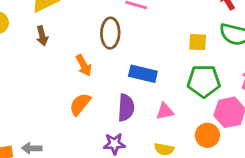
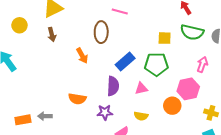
blue rectangle: (143, 74) -> (125, 61), turned -54
green pentagon: (204, 81) -> (156, 64), moved
orange semicircle: (80, 104) -> (77, 99), moved, turned -120

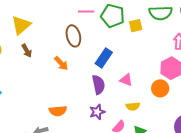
green pentagon: (156, 64) -> (113, 16), moved, turned 30
pink triangle: (141, 89) -> (126, 80), turned 48
orange semicircle: (77, 99) -> (58, 111), moved

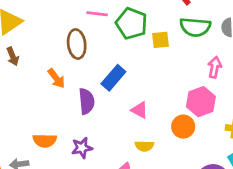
purple semicircle: (98, 85) -> (87, 101), moved
purple star: (97, 112) -> (82, 148), moved

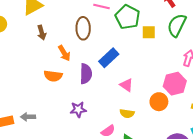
green semicircle: (195, 27) -> (177, 25), turned 105
brown arrow: (13, 56) -> (42, 33), moved
orange semicircle: (45, 141) -> (53, 76), moved

